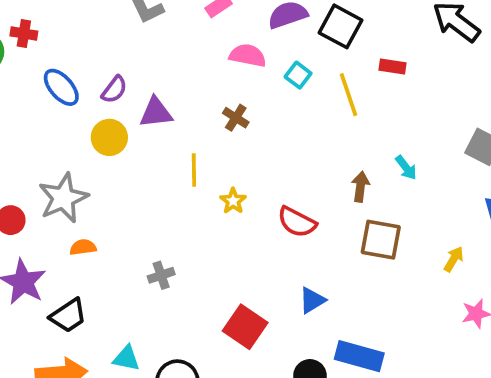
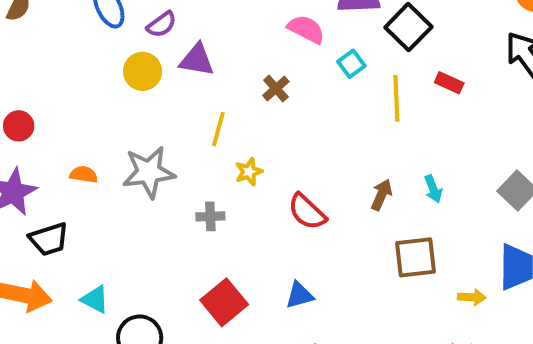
gray star: (63, 198) -> (149, 172), moved
brown square: (381, 240) -> (416, 257), moved, turned -33
yellow arrow: (454, 259) -> (472, 297), moved, turned 45
gray cross: (161, 275) -> (210, 216), moved

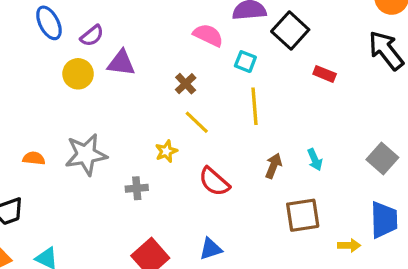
cyan square: (351, 64) -> (245, 62), turned -30
yellow line: (396, 98) -> (255, 106), moved
yellow line: (218, 129) -> (197, 122), moved, turned -60

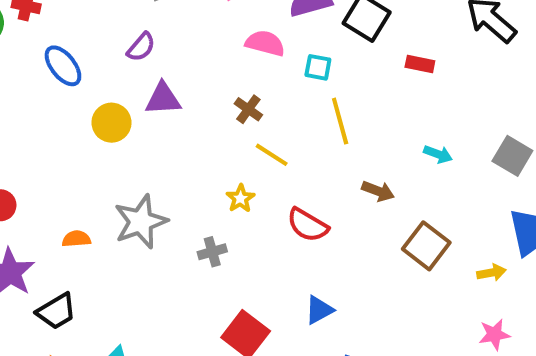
purple semicircle: (92, 36) -> (141, 47), moved
cyan arrow: (315, 160) -> (438, 154), moved, turned -35
brown arrow: (273, 166) -> (378, 191), turned 100
brown square: (303, 215) -> (426, 246), turned -33

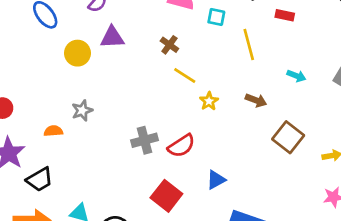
yellow line: (340, 121) -> (249, 45), moved
yellow star: (240, 198) -> (209, 101), moved
gray star: (141, 222) -> (82, 110), moved, size x0.6
red semicircle: (308, 225) -> (181, 146), moved, turned -64
gray cross: (212, 252) -> (144, 140), size x1.4

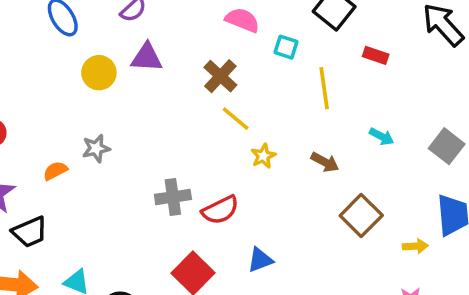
brown cross: (169, 45) -> (220, 76), size x1.4
orange semicircle: (53, 131) -> (55, 171), turned -30

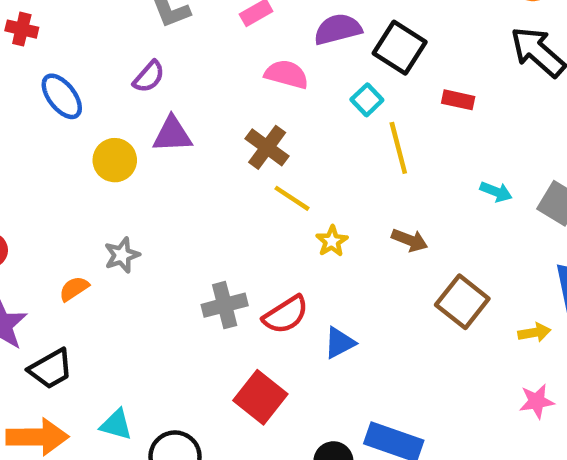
cyan square: (286, 47) -> (367, 100), moved, turned 35
cyan arrow: (382, 136) -> (496, 192), moved
blue triangle: (260, 260) -> (340, 343), moved

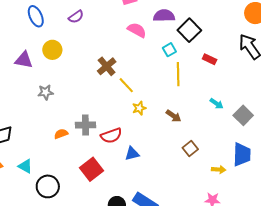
purple triangle: (172, 134) -> (24, 60), moved
brown cross: (267, 147) -> (107, 66), moved
orange semicircle: (74, 289) -> (61, 134), moved
brown square: (462, 302) -> (190, 148), size x0.7

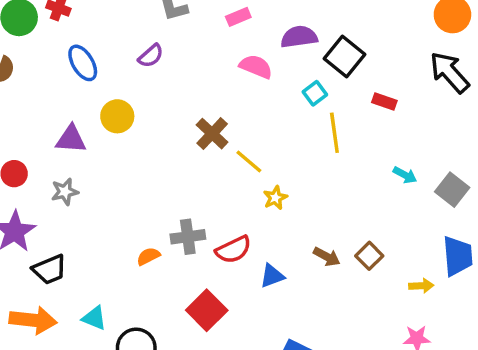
gray star: (46, 92) -> (65, 192), moved
brown arrow: (174, 116) -> (327, 257), moved

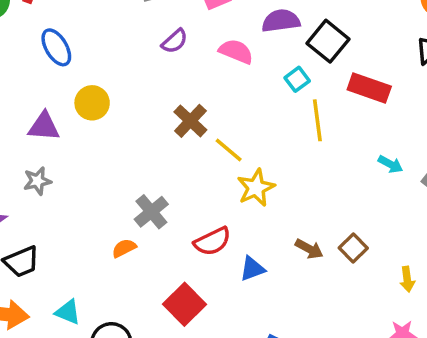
purple semicircle: (151, 56) -> (175, 41), moved
red rectangle: (384, 102) -> (369, 88), size x1.6
yellow star: (275, 198) -> (256, 188), size x1.5
gray cross: (188, 237) -> (151, 212), moved, turned -32
yellow arrow: (421, 286) -> (407, 279), turned 85

